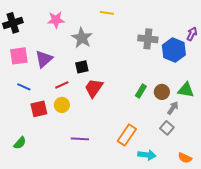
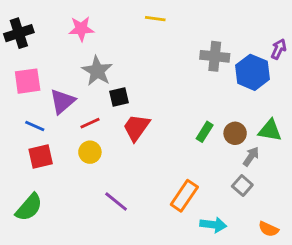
gray star: (82, 38) -> (97, 71), moved
purple triangle: (44, 59) -> (62, 101), moved
red square: (39, 109) -> (41, 157), moved
purple line: (80, 139) -> (116, 201), turned 36
green semicircle: (20, 143) -> (29, 207), size x1.5

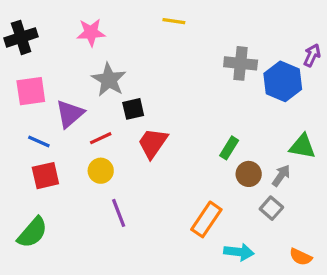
brown circle: (235, 133) -> (249, 174), moved
purple line: (116, 201) -> (119, 213), moved, turned 30

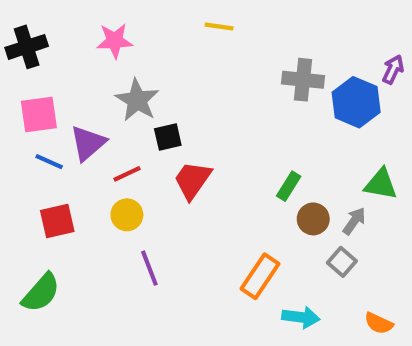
blue line: (39, 141) -> (49, 162), moved

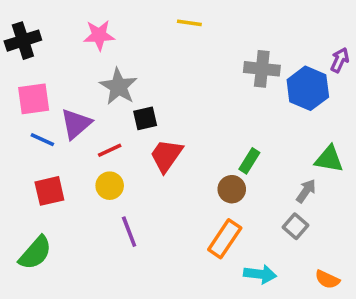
brown circle: (313, 219) -> (232, 189), moved

